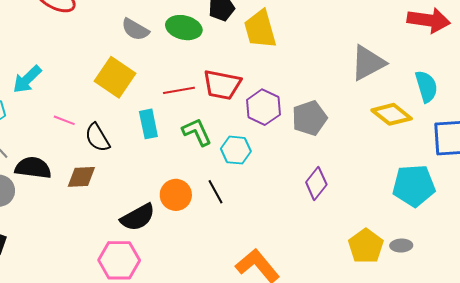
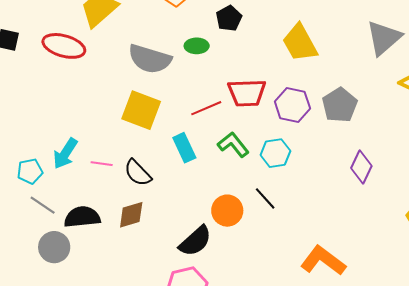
green ellipse: (184, 28) -> (197, 46), size x0.7
gray semicircle: (135, 29) -> (150, 59), size x1.5
yellow trapezoid: (260, 29) -> (300, 43), moved
cyan arrow: (27, 79) -> (65, 153), moved

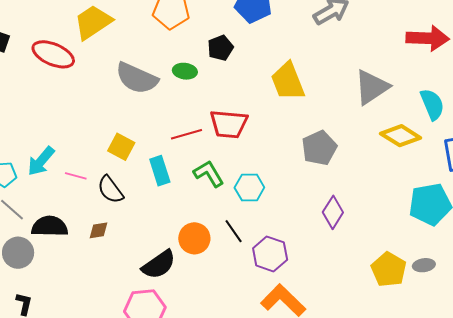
purple hexagon: (292, 105) -> (270, 254), moved
yellow square: (141, 110) -> (121, 147), moved, size x0.7
brown diamond: (131, 215) -> (99, 230), size x0.7

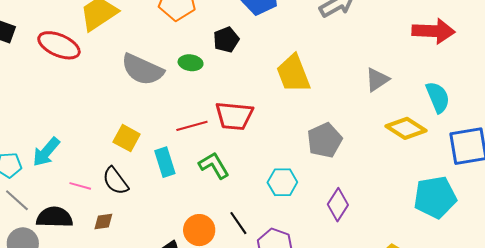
gray triangle: (372, 87) -> (377, 80), size x0.7
pink line: (76, 176) -> (80, 186), moved
cyan hexagon: (249, 188) -> (282, 182), moved

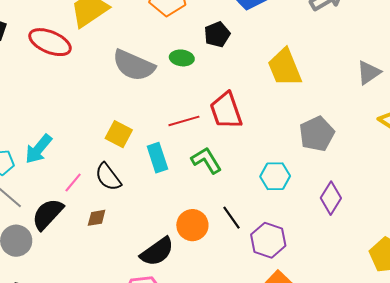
red trapezoid: (234, 116) -> (226, 111), turned 66
pink line: (80, 186) -> (73, 182), turned -65
black semicircle: (54, 217) -> (48, 214), turned -48

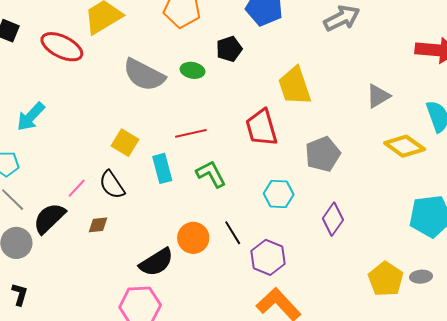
red trapezoid: (226, 111) -> (261, 128), moved
cyan arrow: (39, 149) -> (31, 117), moved

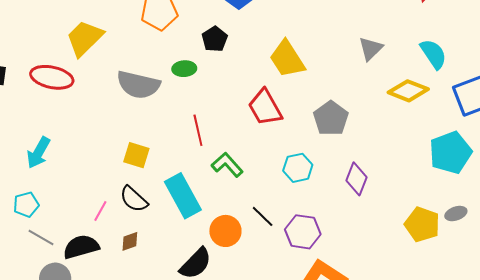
red line: (191, 133) -> (198, 130), turned -76
cyan rectangle: (162, 168) -> (183, 196), moved, size x1.5
black semicircle: (49, 218) -> (81, 247), turned 42

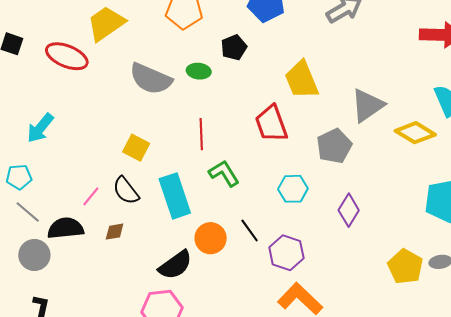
gray triangle: (371, 49) -> (367, 105), moved, size x1.4

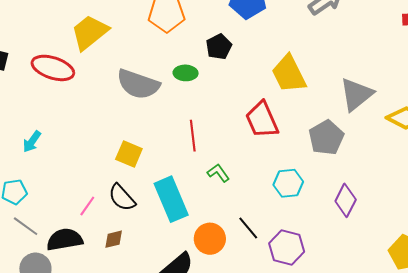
cyan arrow: (40, 128) -> (32, 142), size x0.7
green L-shape: (224, 173) -> (218, 173), size x0.7

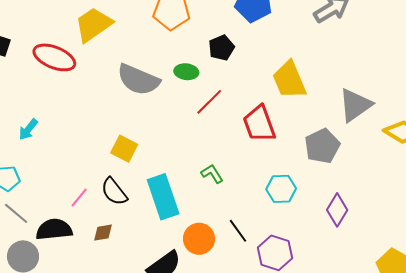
red line: (193, 136) -> (209, 102), moved, turned 48

